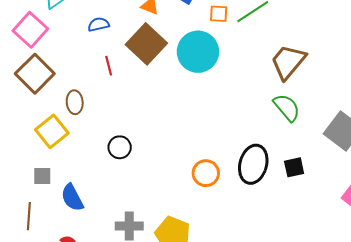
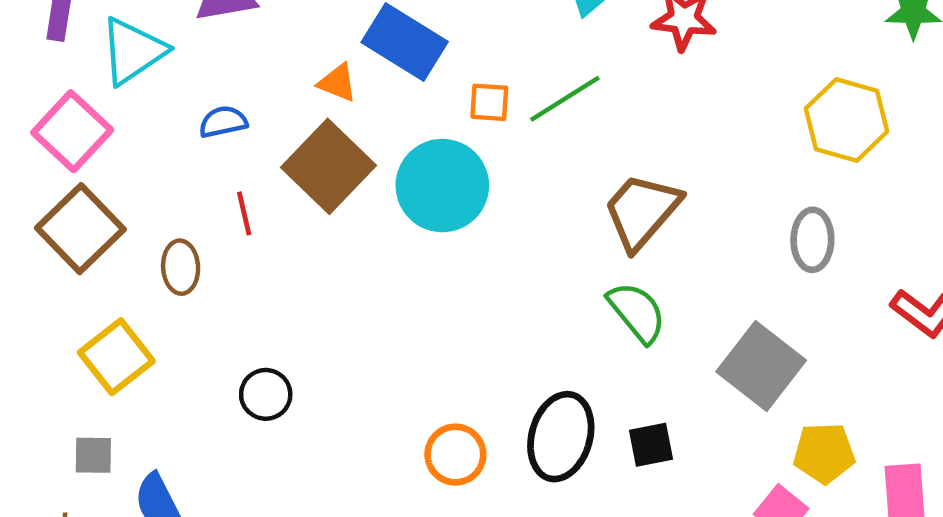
brown ellipse: (75, 102) -> (181, 267), moved

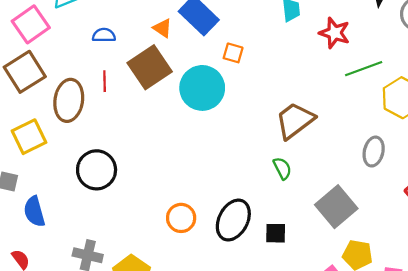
green line: (565, 99) -> (364, 69), moved
brown ellipse: (181, 267) -> (69, 100), size x1.6
green semicircle: (637, 312) -> (282, 168), size x0.7
black circle: (266, 394) -> (97, 170), size x1.6

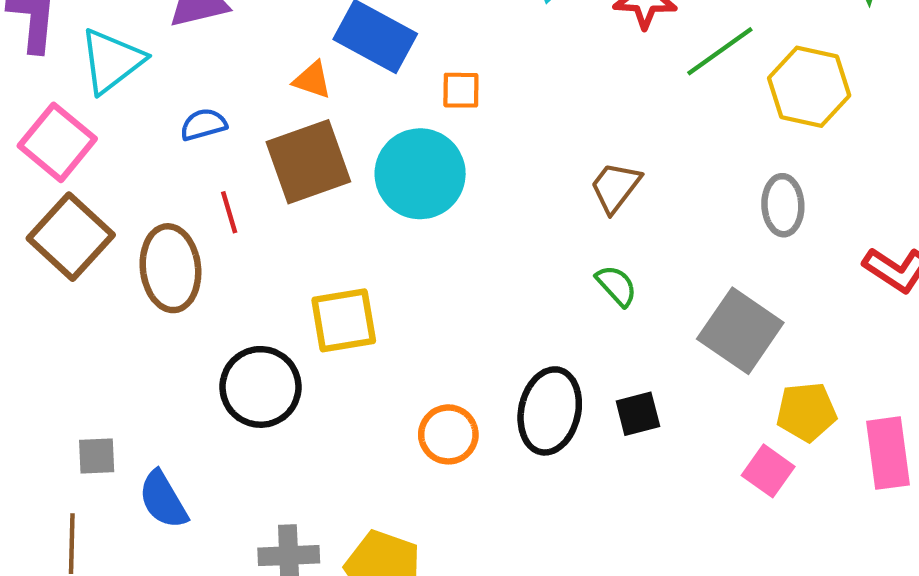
brown square: (150, 67) -> (308, 162), turned 30
brown trapezoid: (295, 120) -> (615, 187), size x0.7
yellow square: (29, 137) -> (344, 320), moved, turned 32

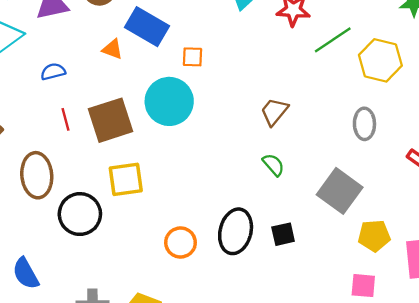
brown square: (308, 162) -> (110, 120), moved
brown ellipse: (170, 268) -> (37, 175), moved
pink square: (768, 471) -> (363, 286), moved, turned -32

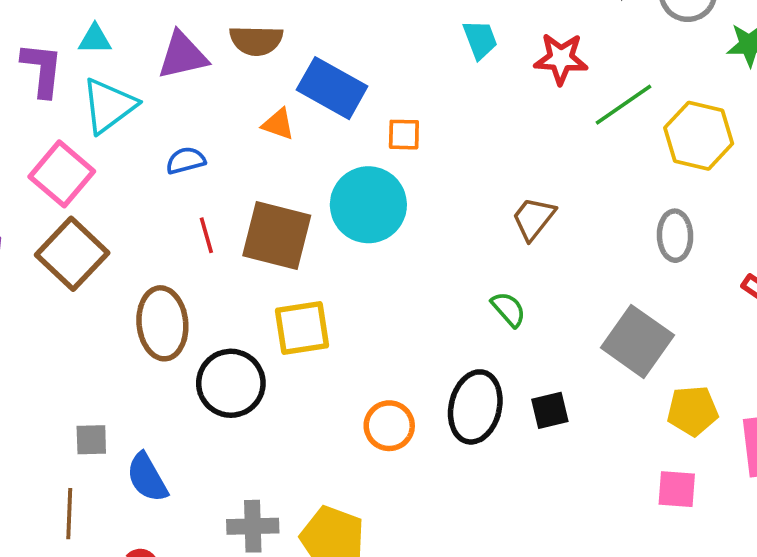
brown square: (110, 120) -> (277, 235), turned 33
green semicircle: (273, 165) -> (508, 309), moved

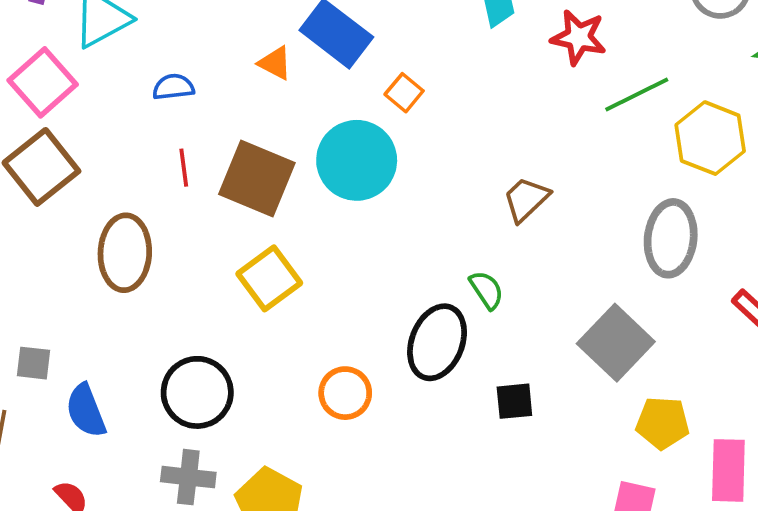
orange square: (404, 135) -> (404, 93), turned 30
gray ellipse: (675, 236) -> (671, 238), size x1.4
yellow square: (302, 328) -> (269, 278), turned -36
black circle: (231, 383) -> (197, 392), moved
black ellipse: (475, 407) -> (437, 342), moved

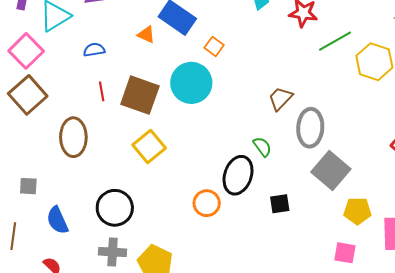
gray ellipse: (671, 238) -> (310, 128), moved
gray square: (34, 363) -> (28, 186), moved
orange circle: (345, 393) -> (207, 203), moved

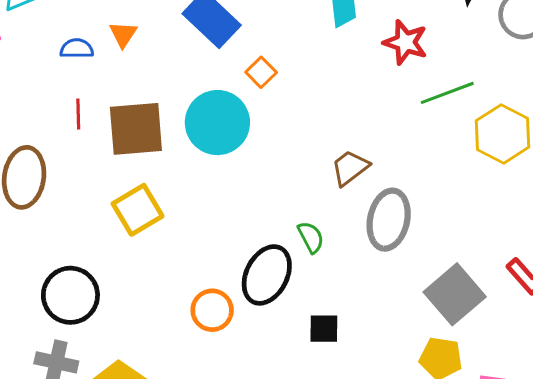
orange triangle: (146, 35) -> (123, 34), moved, turned 30
brown square: (140, 95) -> (136, 129), turned -33
gray square: (331, 171) -> (455, 294), moved

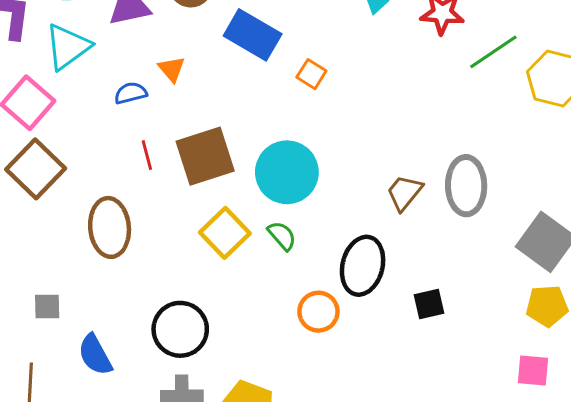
cyan circle: (217, 123) -> (287, 172), moved
brown trapezoid: (350, 168) -> (404, 193), moved
green semicircle: (311, 237) -> (282, 236), moved

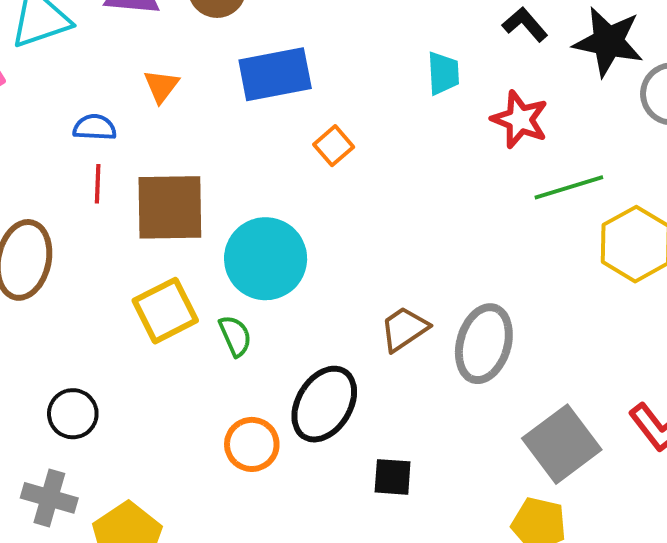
blue rectangle: (253, 35) -> (275, 74), turned -58
blue semicircle: (131, 93) -> (95, 127), moved
black circle: (180, 329) -> (73, 414), size x0.7

